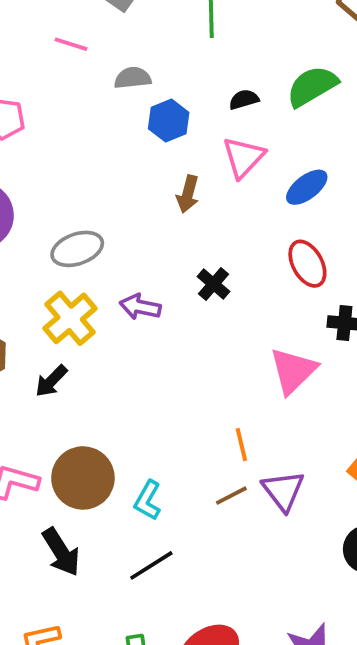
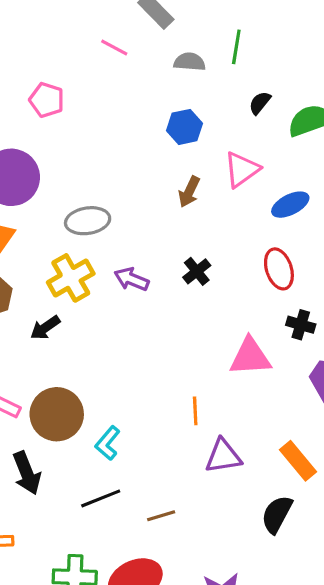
gray semicircle: (133, 78) -> (190, 62), moved
black semicircle: (244, 99) -> (260, 103), moved, turned -45
pink triangle: (293, 371) -> (250, 357), turned 30
purple triangle: (283, 491) -> (223, 456), turned 48
brown line: (231, 496) -> (161, 516), moved

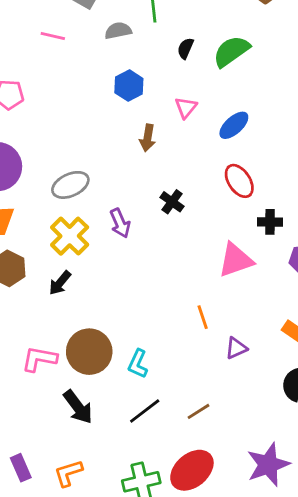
pink triangle: (242, 170) -> (186, 108), size x0.7
purple arrow: (132, 279) -> (120, 223), turned -120
purple triangle: (223, 456) -> (236, 348), size x0.7

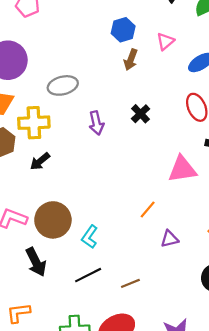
blue hexagon: (129, 86) -> (123, 30), moved
yellow cross: (70, 236) -> (34, 123), moved, turned 32
orange line: (203, 317) -> (148, 209), turned 48

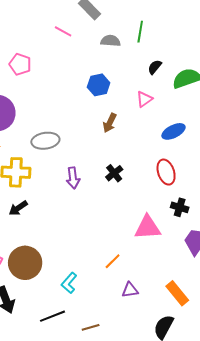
blue hexagon: (123, 30) -> (99, 85), moved
pink triangle: (165, 41) -> (144, 99), moved
cyan L-shape: (90, 237) -> (69, 283), moved

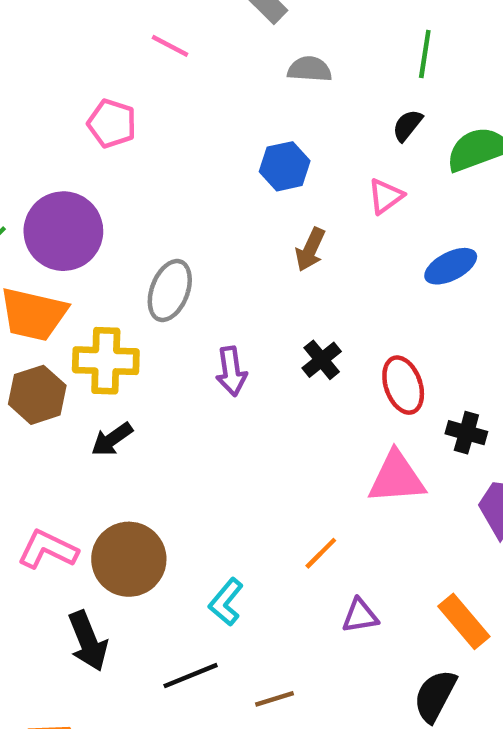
pink line: (63, 31) -> (170, 46), moved
green line: (140, 32) -> (425, 54), moved
gray ellipse: (45, 141) -> (170, 291), turned -60
red ellipse: (166, 172) -> (403, 385), moved

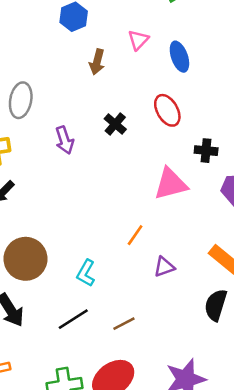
pink triangle: (386, 196) -> (138, 40), moved
blue ellipse: (451, 266) -> (179, 57), turned -72
red ellipse: (403, 385) -> (167, 110), moved

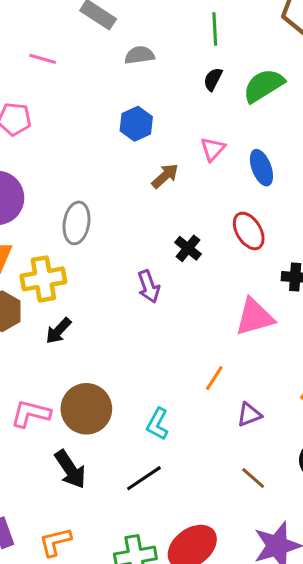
brown arrow: (97, 62) -> (165, 176), turned -145
purple arrow: (65, 140) -> (149, 287), moved
brown line: (124, 324) -> (253, 478), moved, turned 70

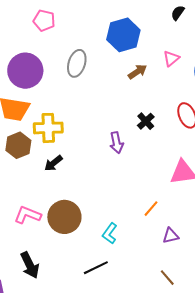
blue hexagon: (136, 124) -> (123, 35), size x1.5
gray ellipse: (77, 223) -> (77, 63), moved
black arrow: (70, 469) -> (30, 265), moved

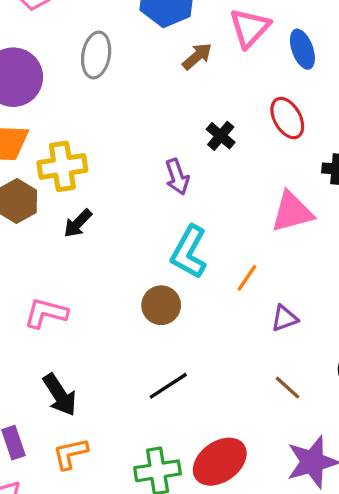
pink triangle: (171, 58) -> (250, 28), size x1.5
brown circle: (64, 217) -> (161, 305), moved, size x0.7
cyan L-shape: (110, 233) -> (189, 252), moved, size x1.5

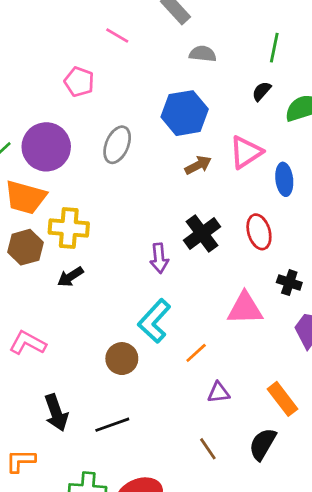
black cross: (221, 136) -> (202, 233), size x1.5
black arrow: (60, 395) -> (56, 413), moved

